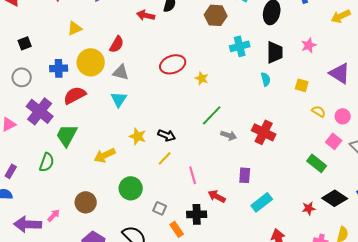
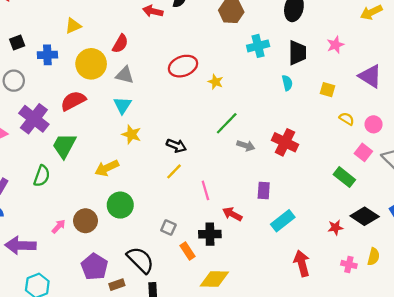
blue cross: (59, 68) -> (47, 55), moved
yellow star: (138, 136) -> (131, 134), moved
green circle: (131, 188) -> (120, 205), moved
pink arrow: (54, 215) -> (59, 226), moved

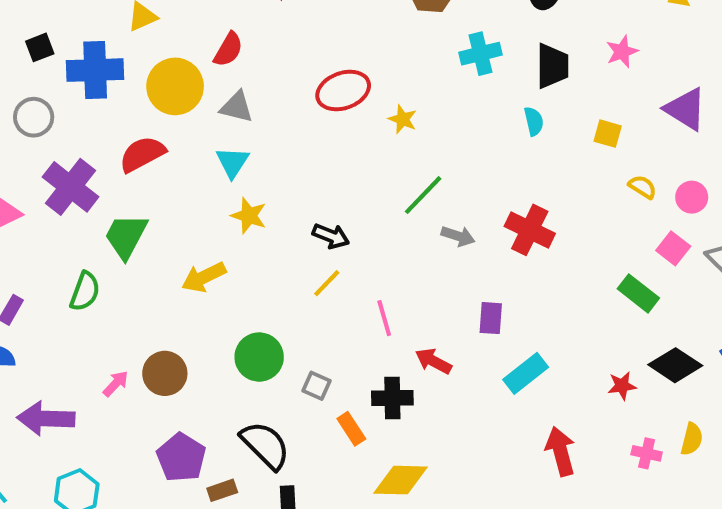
blue cross: (47, 55) -> (95, 70), size x1.5
green circle: (120, 205) -> (259, 357), moved

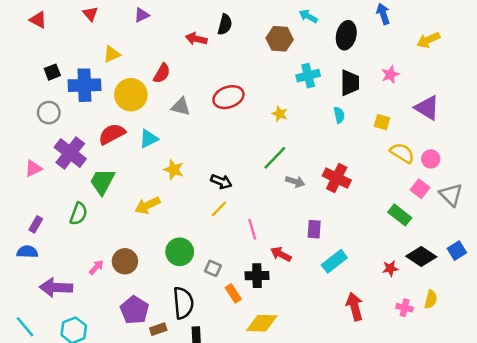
gray triangle: (237, 107) -> (181, 107), moved
yellow star: (403, 119) -> (280, 114), moved
cyan triangle: (232, 162) -> (149, 139), moved, turned 30
yellow semicircle: (642, 187) -> (402, 153), size x1.5
black semicircle: (265, 445) -> (183, 303), turned 40

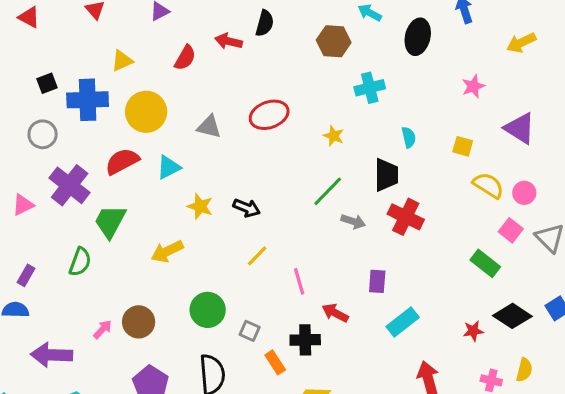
red semicircle: (162, 73) -> (185, 58), moved
black trapezoid: (350, 83) -> (386, 175), moved
black arrow: (221, 182) -> (247, 208), moved

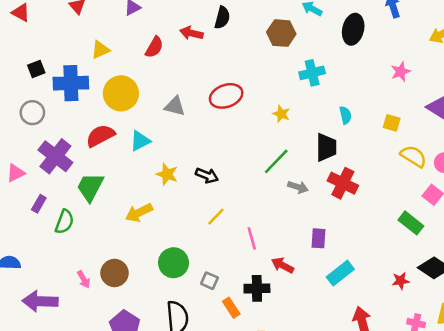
purple rectangle: (26, 275) -> (39, 204), moved
pink arrow: (103, 329) -> (84, 279), turned 108

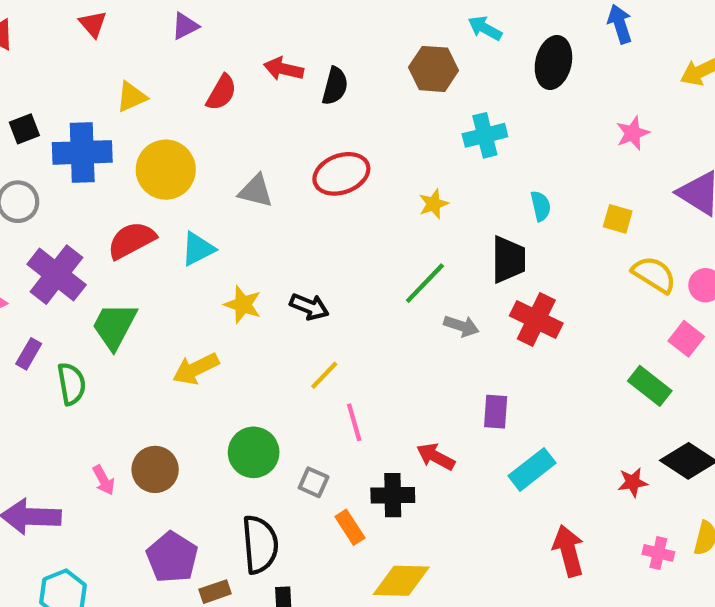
black semicircle: (222, 18) -> (335, 86), moved
yellow star: (281, 114) -> (433, 204), turned 30
green semicircle: (64, 222) -> (72, 384), turned -30
pink line: (252, 238) -> (354, 422), moved

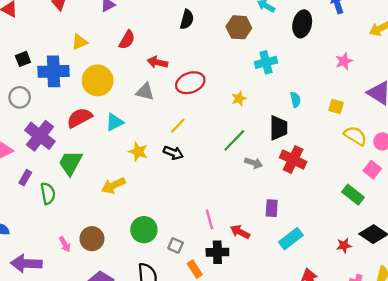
red arrow: (284, 69) -> (157, 62), moved
black semicircle: (335, 86) -> (187, 19), moved
yellow line: (324, 375) -> (178, 126), moved
pink line: (354, 422) -> (209, 219), moved

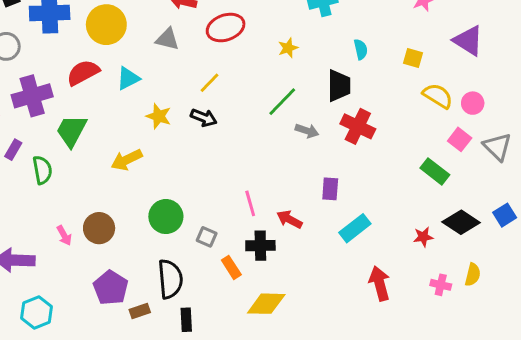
purple cross: (40, 136) -> (32, 96), turned 36

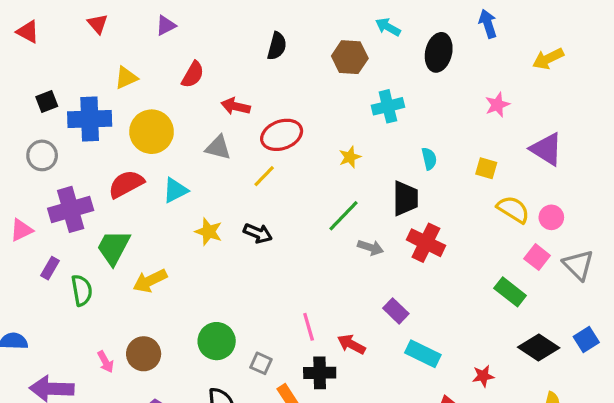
yellow line: (210, 83) -> (264, 176), moved
yellow arrow: (127, 160) -> (150, 281), moved
purple rectangle: (330, 189) -> (396, 311), turned -50
cyan rectangle: (355, 228) -> (423, 354), turned 64
red star: (423, 237) -> (483, 376), moved

